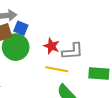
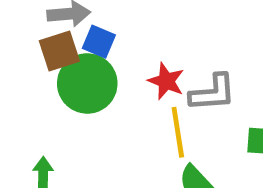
yellow line: (57, 69) -> (178, 132), turned 70

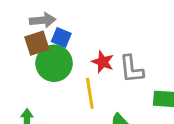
gray L-shape: (213, 93) -> (131, 69), turned 88
yellow line: (178, 132) -> (90, 93), moved

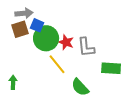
green circle: (54, 63) -> (46, 38), moved
yellow line: (90, 93) -> (57, 64), turned -30

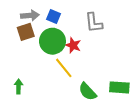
blue square: (37, 25) -> (54, 16), moved
gray L-shape: (86, 47) -> (94, 23), moved
green rectangle: (111, 68) -> (119, 87), moved

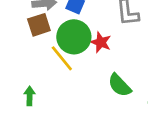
yellow line: (64, 68) -> (62, 58), moved
green semicircle: (87, 92) -> (120, 85), moved

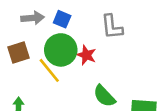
brown square: (39, 25) -> (18, 52), moved

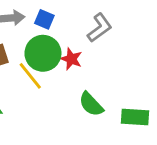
gray L-shape: (112, 27) -> (100, 28), turned -120

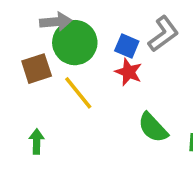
blue square: (44, 19) -> (127, 46), moved
green circle: (43, 53) -> (75, 43), moved

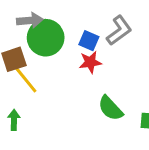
red star: (129, 72) -> (90, 62), turned -30
yellow line: (78, 93) -> (25, 79), moved

